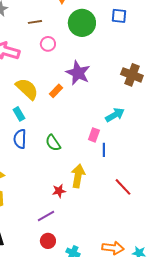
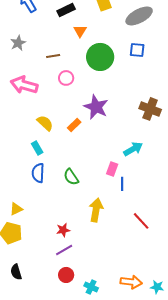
yellow semicircle: (27, 89) -> (45, 123), size x0.7
red star: (59, 191) -> (63, 230), moved

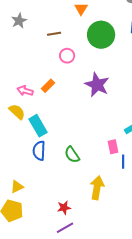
pink arrow: (24, 85) -> (25, 91), moved, size x0.6
yellow semicircle: (45, 123) -> (17, 112), moved
orange rectangle: (74, 125) -> (48, 86), moved
cyan rectangle: (37, 148) -> (38, 126), size x1.5
pink rectangle: (112, 169) -> (113, 147), turned -32

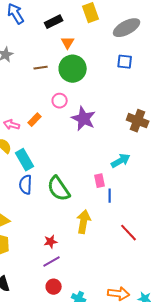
green circle: (101, 35) -> (73, 69), moved
pink circle: (67, 56) -> (60, 101), moved
green semicircle: (72, 155) -> (59, 189), size x1.5

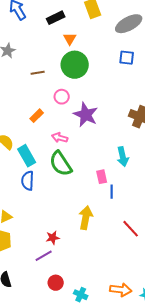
brown line: (41, 68) -> (38, 73), moved
pink arrow: (12, 125) -> (60, 138), moved
cyan arrow: (121, 161) -> (123, 157), turned 108
green semicircle: (59, 189) -> (61, 164), moved
purple line: (52, 262) -> (44, 256), moved

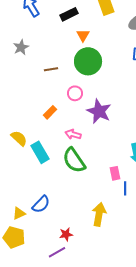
blue semicircle: (28, 181) -> (41, 204), moved, turned -138

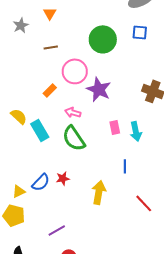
orange triangle: (83, 35) -> (50, 13), moved
green circle: (88, 61) -> (103, 39), moved
pink circle: (75, 93) -> (75, 71), size x1.6
pink rectangle: (115, 173) -> (115, 127), moved
red star: (66, 234) -> (63, 178), moved

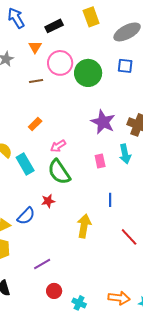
pink circle: (75, 71) -> (60, 63), moved
purple star: (99, 89) -> (103, 122), moved
pink arrow: (73, 112) -> (58, 146), turned -49
cyan arrow: (136, 131) -> (125, 154), moved
red star: (63, 178) -> (48, 201), moved

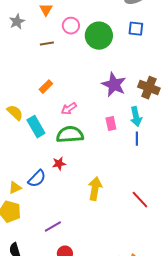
pink circle: (60, 63) -> (71, 26), size x0.7
green semicircle: (59, 172) -> (70, 135), turned 120
blue line: (110, 200) -> (137, 139), moved

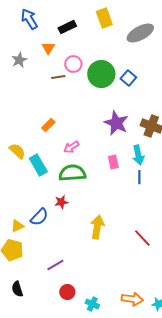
blue square: (136, 29) -> (128, 78), moved, turned 35
brown line: (47, 44) -> (58, 77), moved

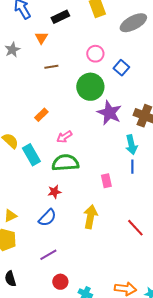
pink circle: (73, 64) -> (95, 54), moved
green circle: (101, 74) -> (90, 87), moved
pink rectangle: (113, 162) -> (106, 181), moved
blue semicircle: (39, 217) -> (47, 218), moved

